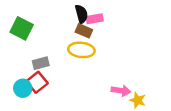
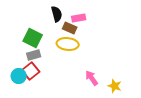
black semicircle: (81, 14) -> (57, 14), moved
green square: (22, 28) -> (33, 38), moved
pink arrow: (121, 91) -> (92, 78), moved, turned -133

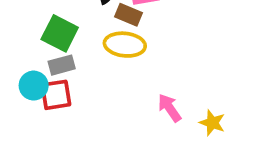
red square: (31, 71) -> (56, 95), turned 30
cyan circle: (19, 76) -> (34, 86), moved

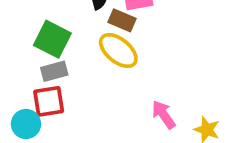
yellow ellipse: (125, 45) -> (118, 51), turned 33
cyan circle: (34, 86) -> (26, 124), moved

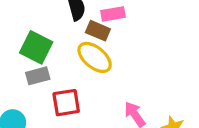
red square: (49, 101) -> (66, 103), moved

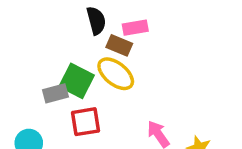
green square: (36, 47) -> (77, 81), moved

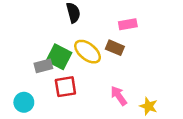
pink rectangle: (135, 28) -> (128, 24), moved
brown rectangle: (119, 45) -> (115, 48), moved

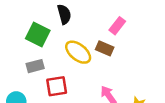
pink rectangle: (128, 24) -> (117, 26), turned -42
green square: (59, 57) -> (38, 34), moved

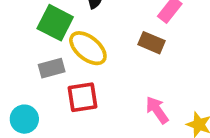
yellow ellipse: (78, 52) -> (88, 48), moved

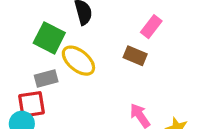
red square: (82, 97) -> (32, 104), moved

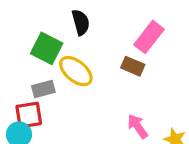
pink rectangle: (151, 27) -> (149, 37), size x1.4

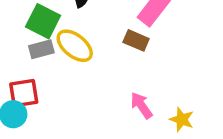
gray rectangle: (43, 89) -> (41, 49), moved

